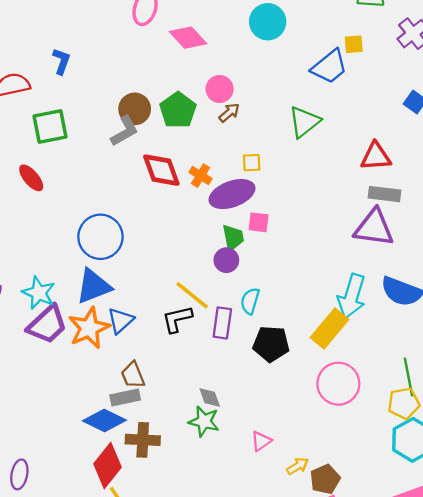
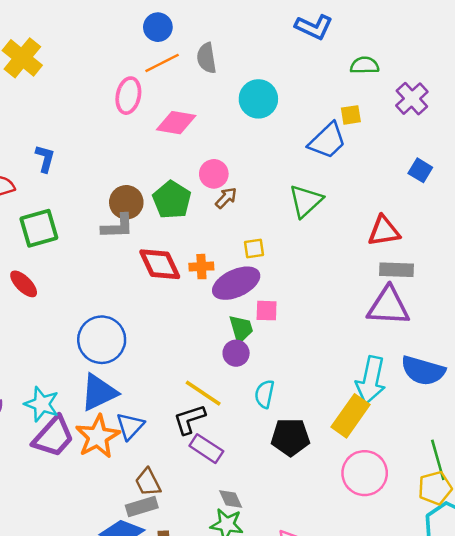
pink diamond: (188, 38) -> (176, 123), turned -33
gray L-shape: (125, 131) -> (118, 226), turned 32
orange cross: (201, 176) -> (201, 267), turned -30
purple rectangle: (222, 323) -> (206, 449), moved, turned -60

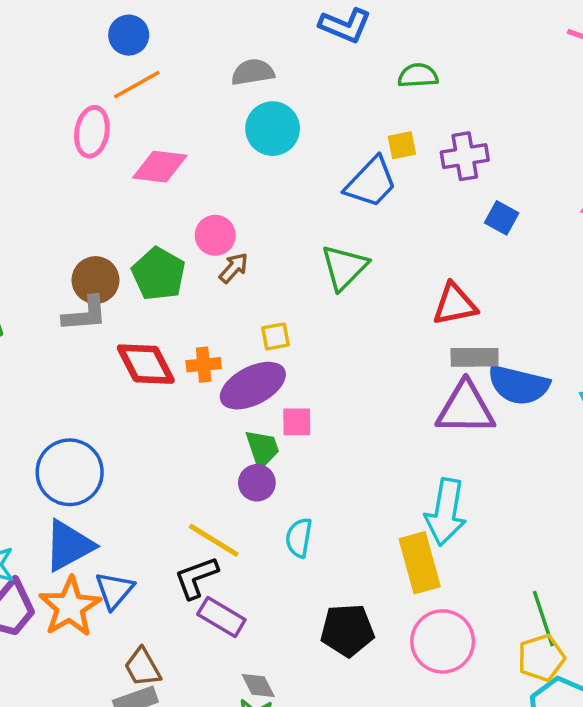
gray semicircle: (207, 58) -> (253, 72), moved, turned 92
purple cross: (412, 99) -> (465, 156), moved, turned 36
blue semicircle: (423, 371) -> (519, 385), moved
yellow rectangle: (351, 416) -> (420, 563), turned -48
black pentagon: (290, 437) -> (347, 630), moved

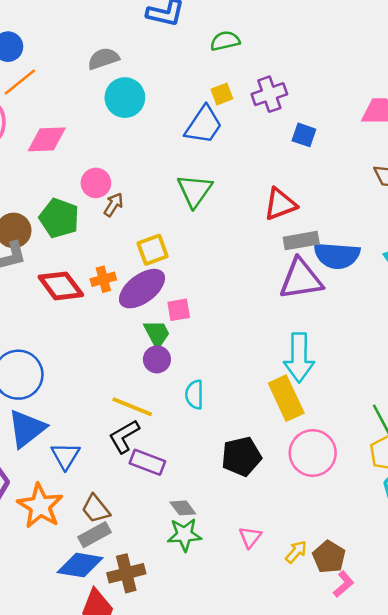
yellow square: (275, 336) -> (153, 250), size x1.4
orange star: (70, 607) -> (40, 506), moved

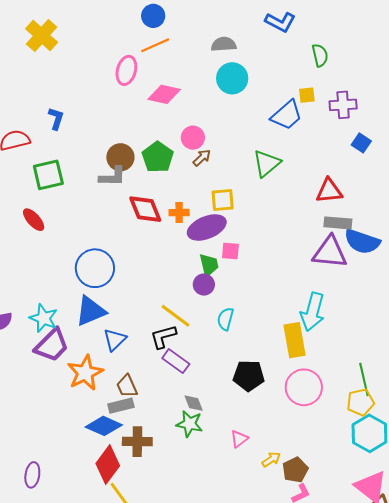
green semicircle: (225, 41) -> (320, 55), turned 75

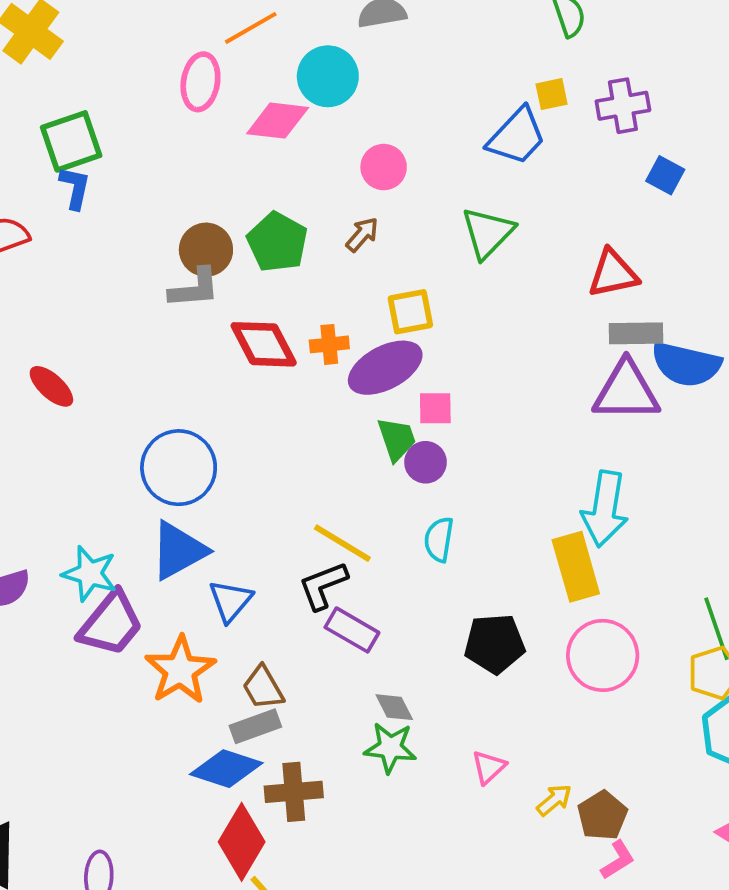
cyan circle: (232, 78) -> (328, 76), moved
pink circle: (193, 138) -> (384, 167), moved
green square: (48, 175) -> (71, 141), moved
purple circle: (204, 285) -> (426, 462), moved

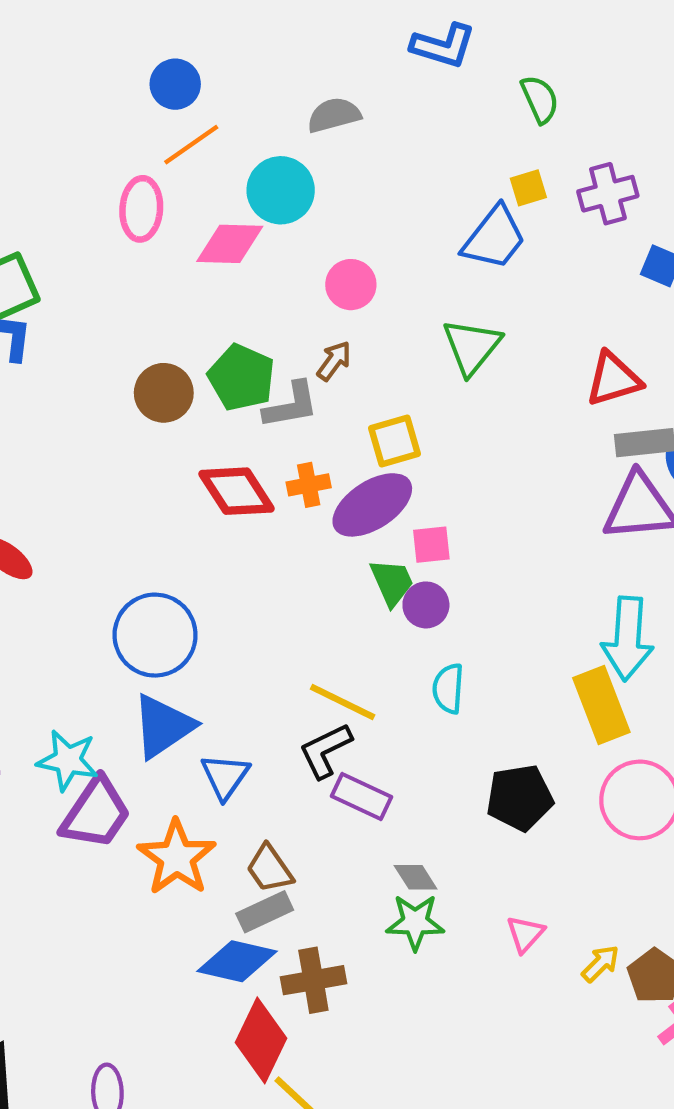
gray L-shape: (194, 288) -> (291, 405), moved

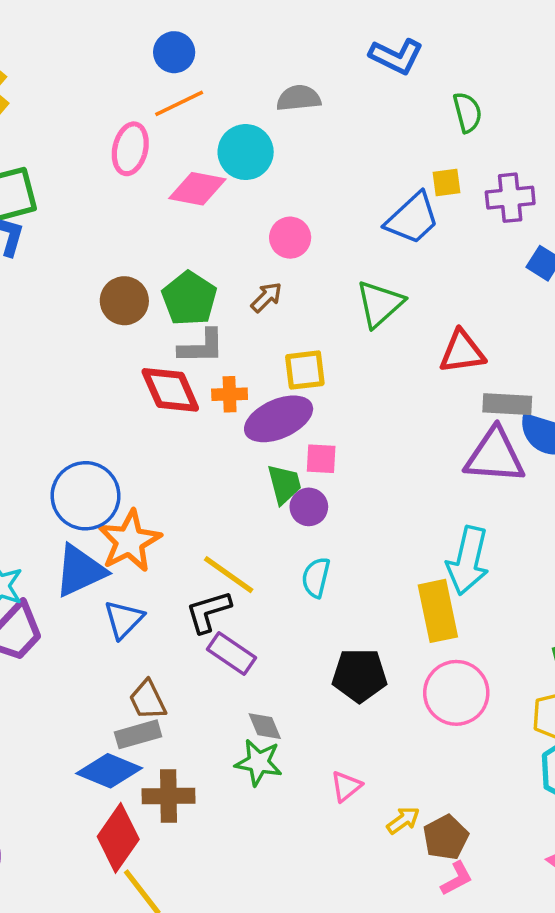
red triangle: (613, 379) -> (462, 352), moved
gray L-shape: (291, 405) -> (202, 347), moved
orange star: (177, 858) -> (129, 541), moved

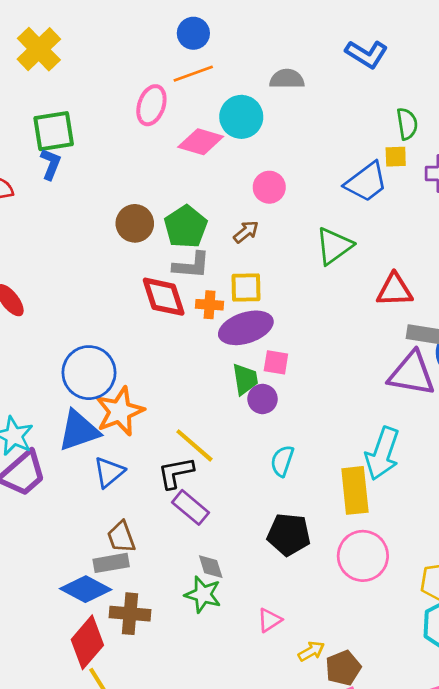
green semicircle: (467, 112) -> (407, 124), moved
yellow square: (305, 370) -> (246, 288), moved
cyan semicircle: (316, 577) -> (282, 461), moved

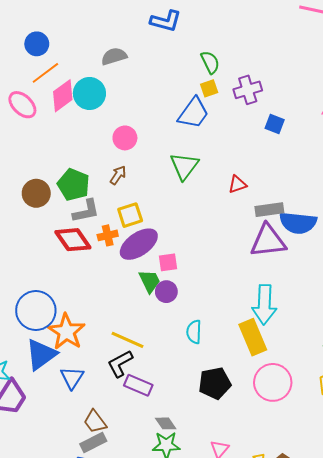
pink ellipse: (151, 105) -> (22, 105), turned -48
pink diamond: (201, 142) -> (63, 96), moved, turned -36
red triangle: (394, 290) -> (237, 184), size x0.7

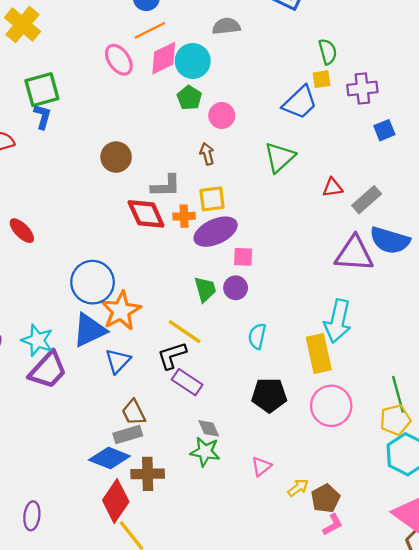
blue square: (275, 124) -> (384, 130), turned 36
brown arrow: (118, 175) -> (207, 154), turned -60
green pentagon: (74, 185) -> (189, 98), moved, size x0.7
gray rectangle: (269, 210) -> (367, 200), moved, turned -44
green trapezoid: (150, 281) -> (205, 289), moved

